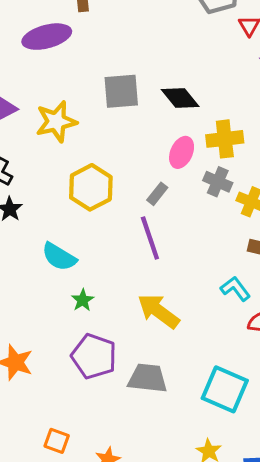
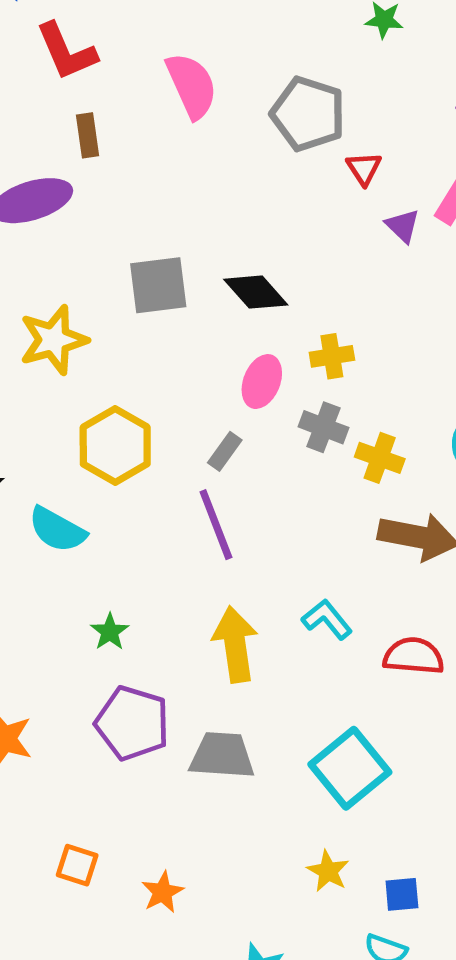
yellow cross: (225, 139) -> (332, 356), size x0.7
cyan semicircle: (59, 257) -> (57, 530), moved
cyan L-shape: (235, 289) -> (327, 619), moved
yellow arrow: (158, 311) -> (235, 644), turned 48
cyan square: (225, 389) -> (350, 768), turned 30

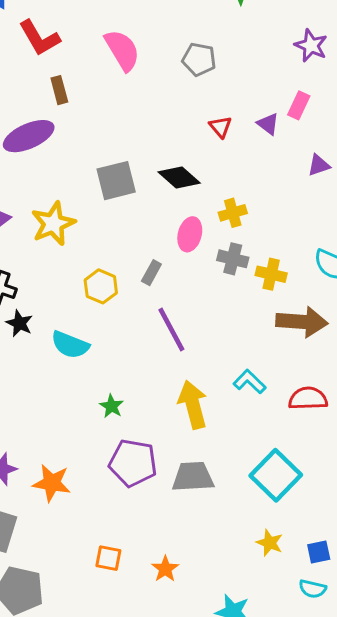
gray pentagon: (308, 114) -> (199, 59), size x0.7
red triangle: (364, 168) -> (220, 127), moved
yellow hexagon: (115, 446) -> (101, 286), size x0.7
gray rectangle: (225, 451) -> (151, 273), moved

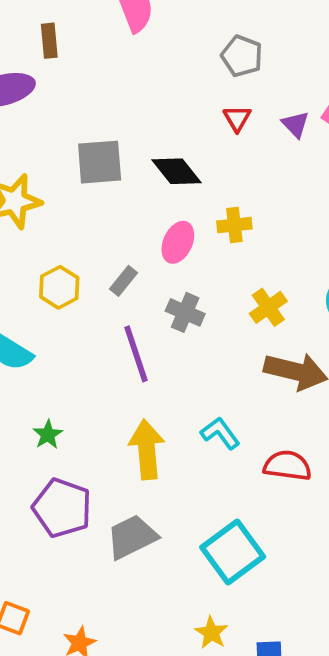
gray pentagon: (199, 59) -> (242, 56), moved
gray cross: (233, 259) -> (185, 312), moved
yellow cross: (271, 274) -> (268, 307), turned 32
gray trapezoid: (193, 477) -> (132, 537), turned -33

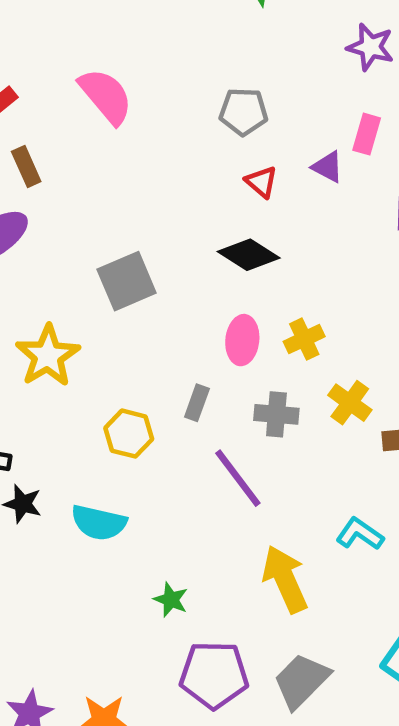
black diamond: (176, 171) -> (249, 255), moved
yellow cross: (234, 225) -> (304, 339), moved
yellow cross: (268, 307) -> (350, 403), moved

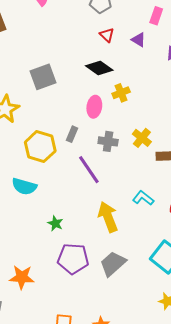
purple triangle: (328, 167) -> (139, 40), moved
yellow cross: (304, 339) -> (121, 93), moved
yellow hexagon: (129, 434) -> (40, 147), size x1.4

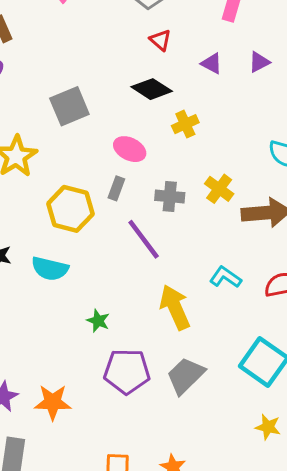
purple triangle: (139, 40) -> (212, 63), moved
pink ellipse: (94, 107) -> (130, 149), moved, turned -70

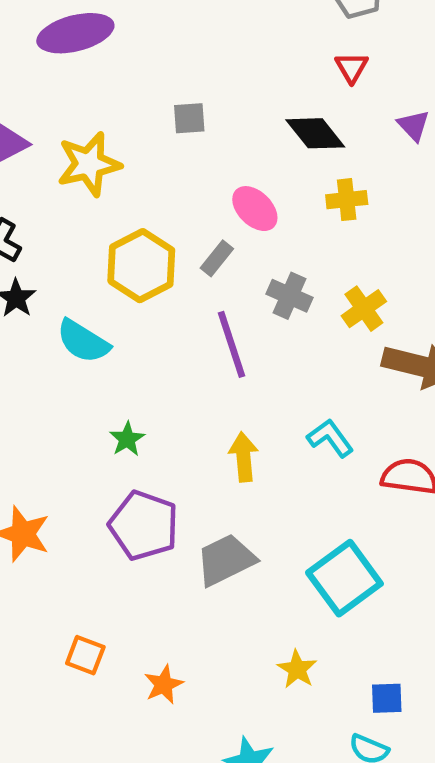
gray square: (69, 106) -> (189, 118), size x0.6
yellow arrow: (175, 307) -> (244, 457), size x0.7
yellow star: (268, 427) -> (297, 669), moved

